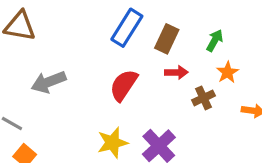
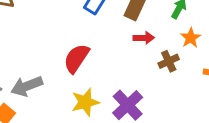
gray arrow: (49, 82) -> (27, 86), moved
red semicircle: (124, 85) -> (76, 58), moved

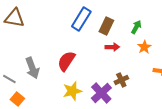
brown cross: (169, 61) -> (121, 80), moved
gray arrow: (27, 86) -> (32, 68), moved, turned -90

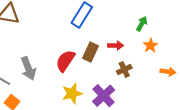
brown rectangle: (106, 26) -> (91, 52), moved
brown cross: (121, 80) -> (124, 70), moved

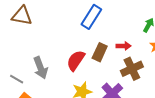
brown cross: (124, 70) -> (132, 69), size x1.5

